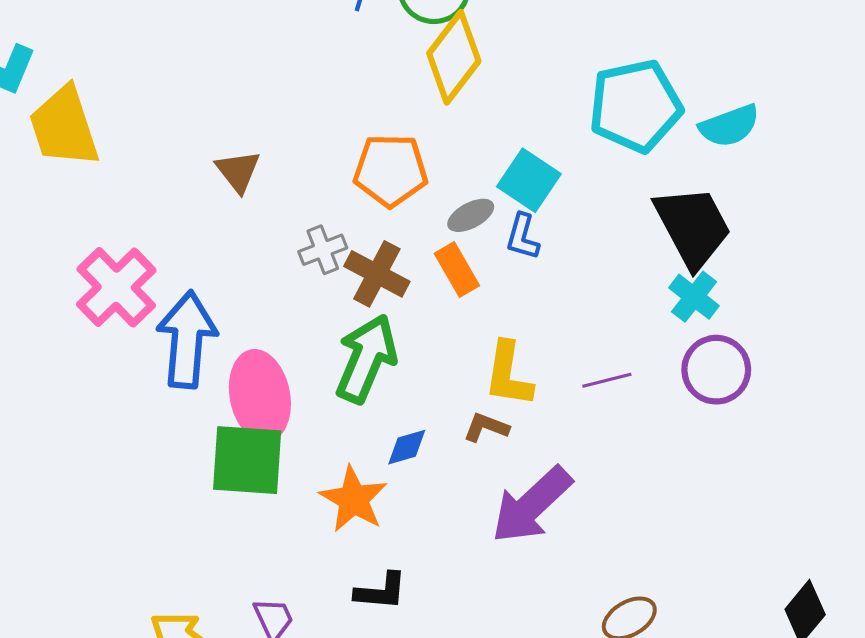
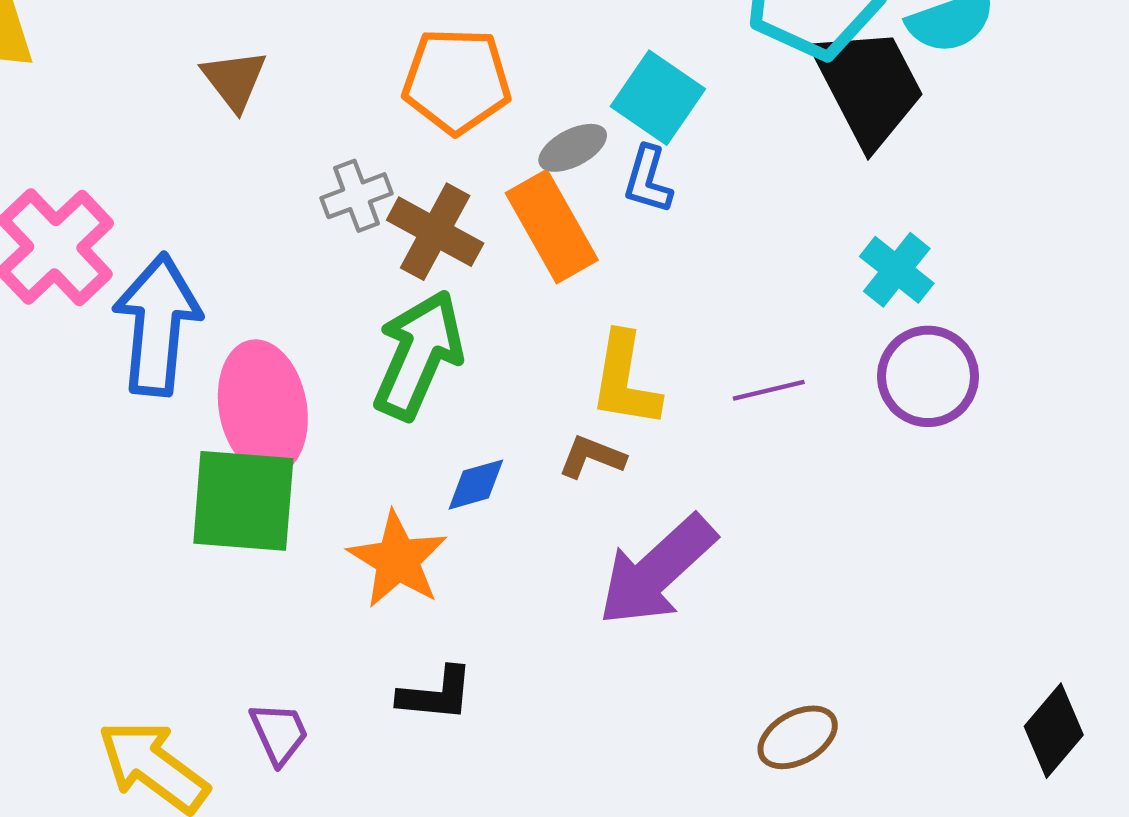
black trapezoid: (693, 227) -> (869, 86), moved
orange rectangle: (457, 269) -> (552, 226), size x1.4

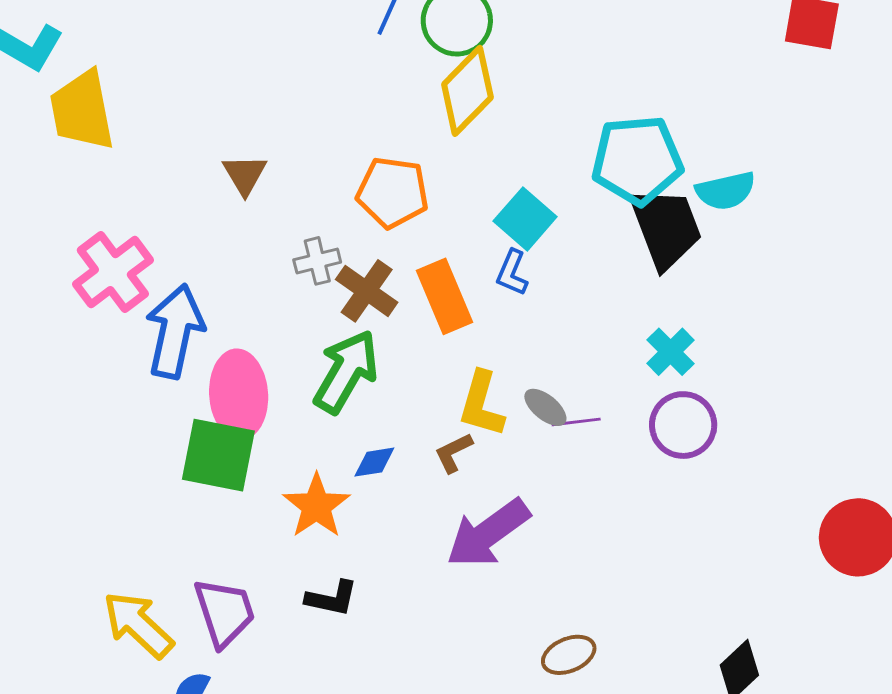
gray ellipse: (573, 148) -> (545, 407), moved, turned 60
brown L-shape: (592, 457) -> (454, 453), turned -54
purple trapezoid: (279, 733) -> (224, 612), size x1.6

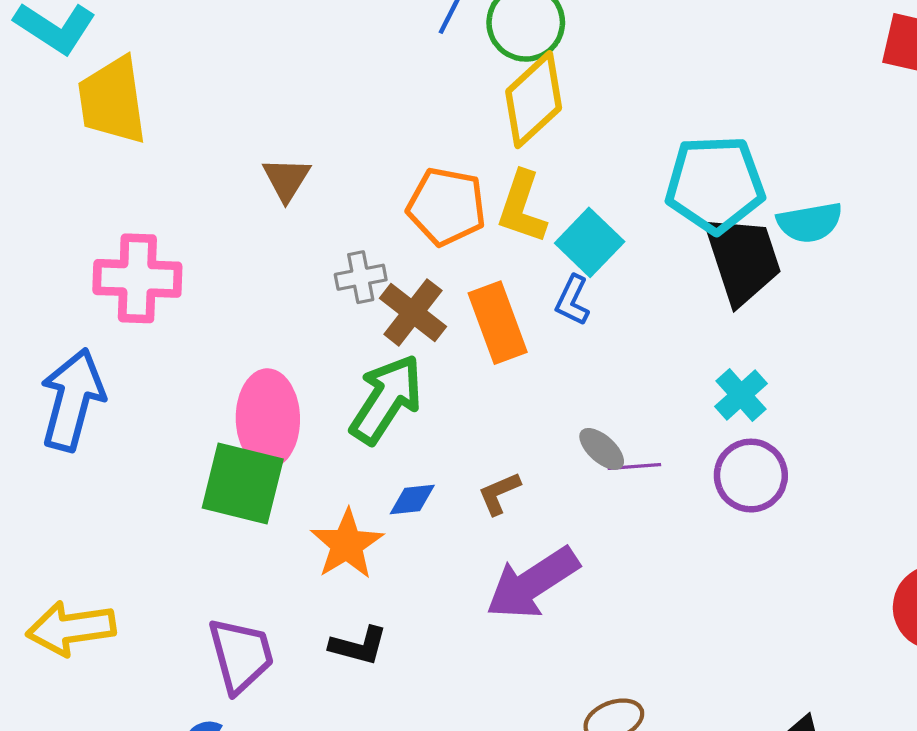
pink cross: (113, 272) -> (137, 278), turned 36
blue arrow: (175, 331) -> (72, 400), moved
yellow L-shape: (481, 404) -> (522, 207), moved
yellow arrow: (138, 625) -> (71, 628), moved, turned -54

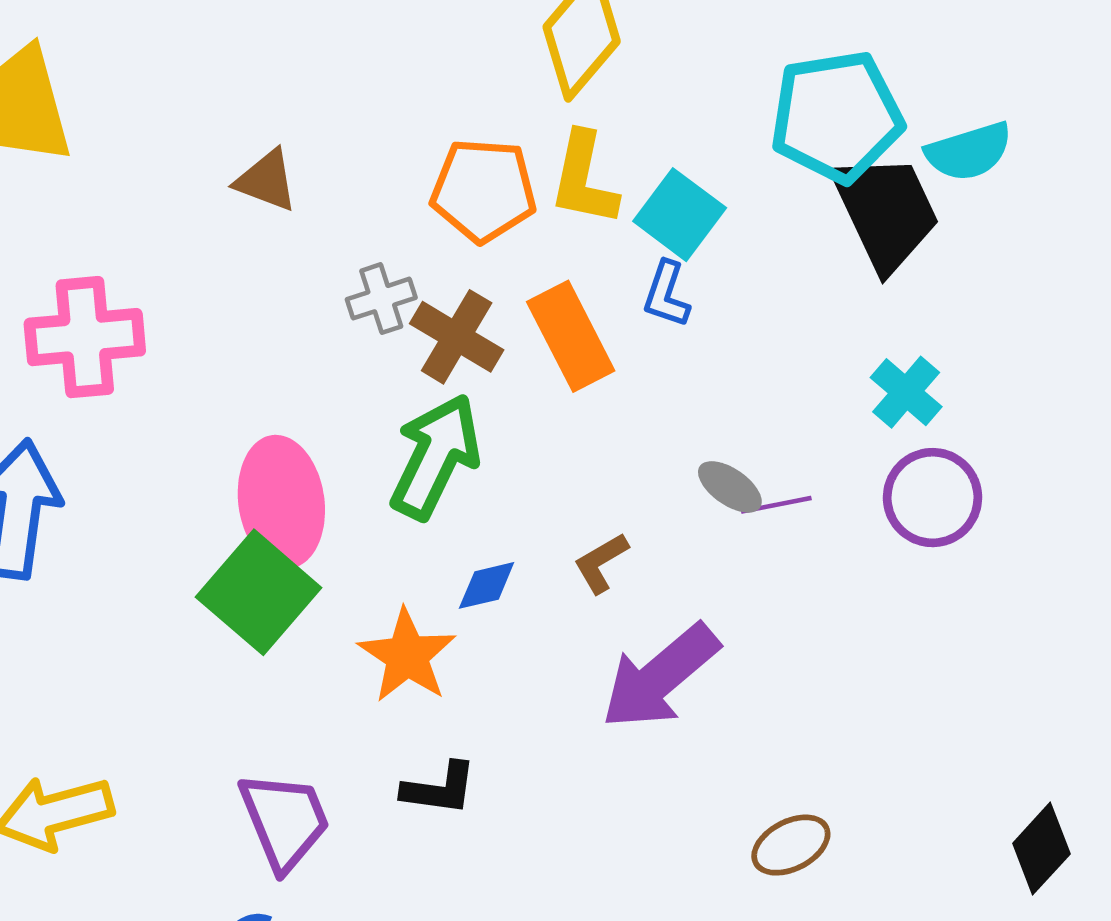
brown triangle: (286, 179) -> (266, 181), turned -34
green square: (243, 484) -> (259, 592), turned 34

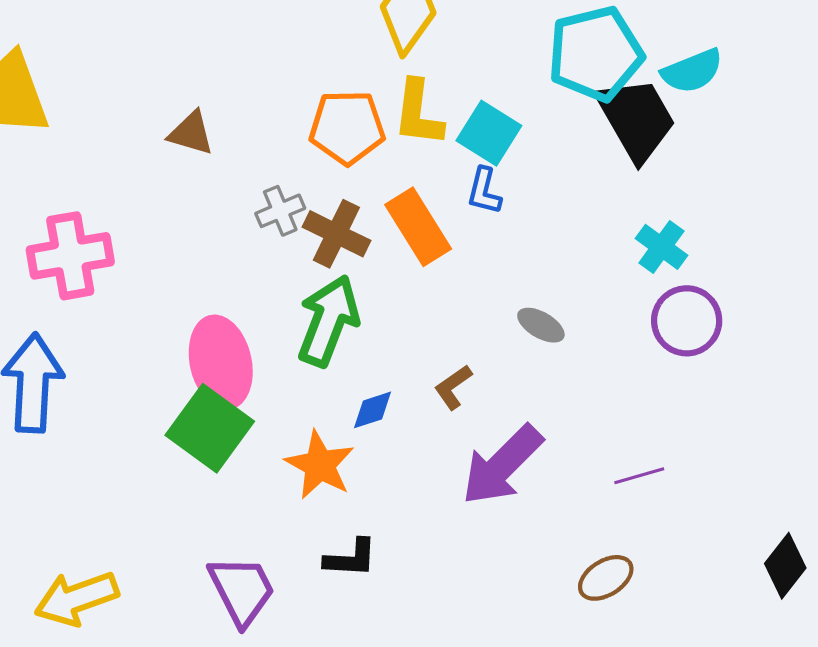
purple line: (776, 505) -> (639, 476), moved

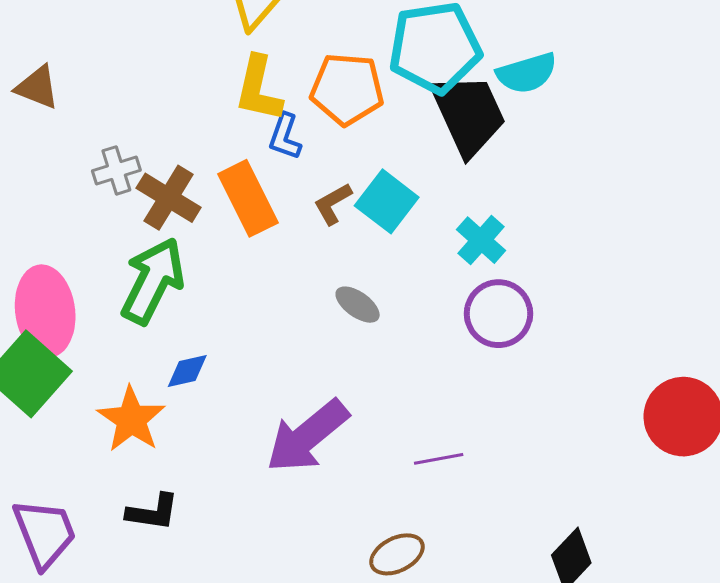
orange pentagon: (347, 127) -> (347, 89), moved
cyan square: (489, 133) -> (387, 201), moved
blue L-shape: (484, 191) -> (285, 137), moved
brown L-shape: (453, 387) -> (333, 204), moved

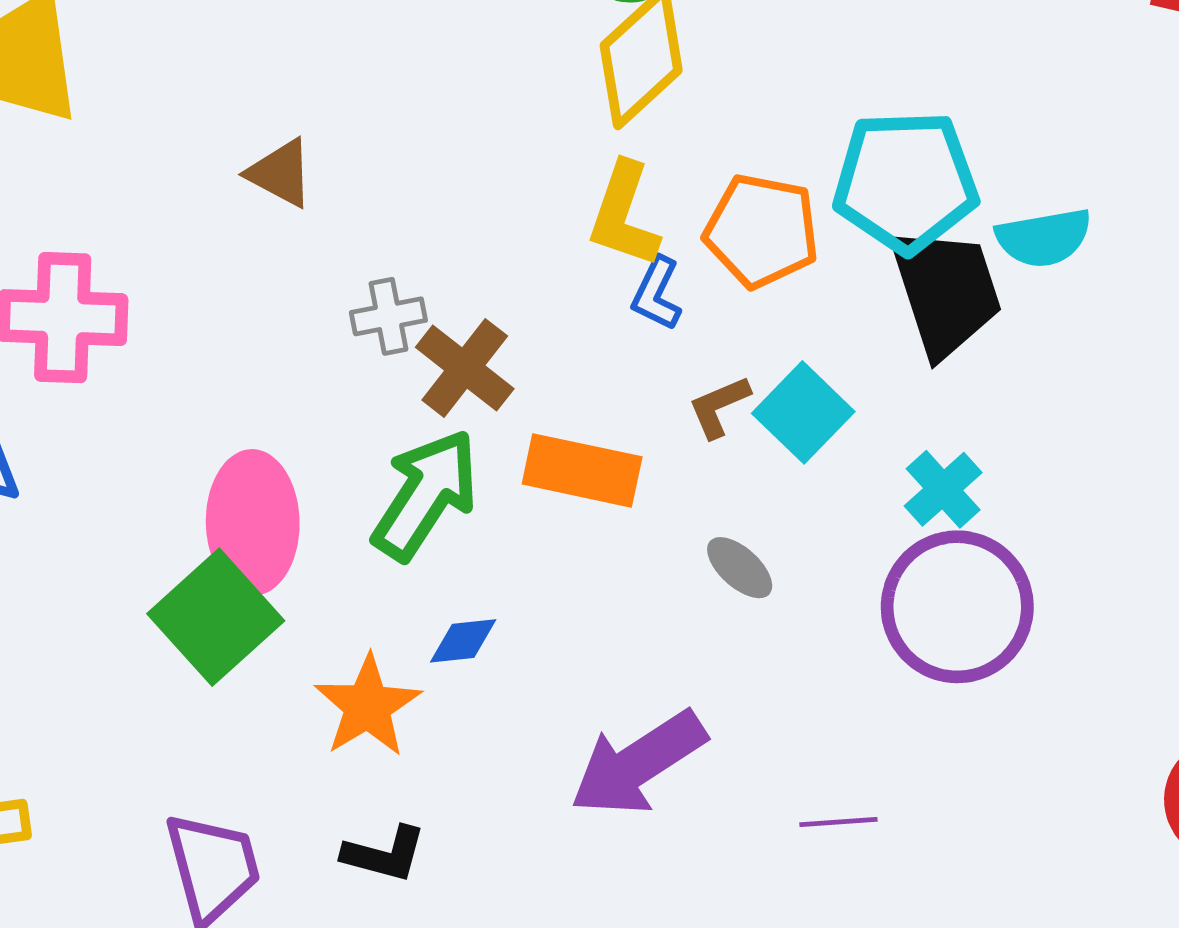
orange rectangle: (248, 198) -> (582, 470), moved, turned -58
purple circle: (498, 314) -> (957, 607), size x1.4

